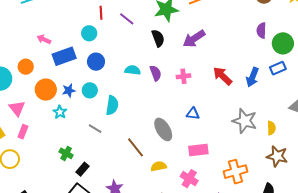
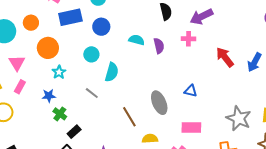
pink cross: (183, 76) -> (189, 39), moved
blue star: (69, 90) -> (49, 96), moved
gray star: (245, 121) -> (239, 118), moved

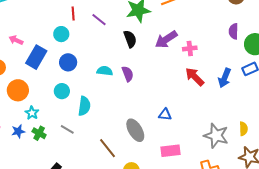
blue rectangle: (70, 17) -> (36, 57), turned -40
pink cross: (189, 39) -> (190, 48), moved
blue star: (49, 96) -> (18, 131), moved
green cross: (60, 114) -> (39, 133), moved

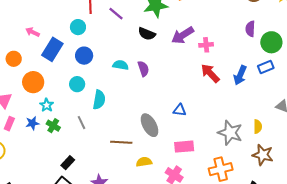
black semicircle: (130, 39) -> (147, 34), turned 132
gray line: (67, 129) -> (82, 123), turned 32
brown line: (108, 148) -> (121, 142), turned -50

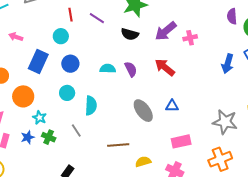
pink arrow: (33, 32) -> (16, 37), moved
red arrow: (210, 73) -> (165, 67), moved
gray ellipse: (149, 125) -> (143, 111), moved

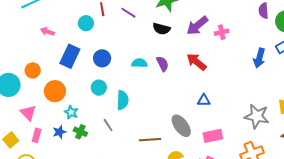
cyan circle: (61, 36) -> (86, 23), moved
gray ellipse: (143, 111) -> (181, 126), moved

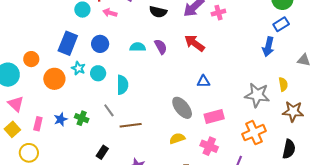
pink arrow: (47, 32) -> (110, 13), moved
blue arrow: (259, 58) -> (268, 47), moved
cyan star: (71, 112) -> (78, 68), moved
pink triangle: (28, 113) -> (16, 104), moved
brown line: (150, 140) -> (131, 125), moved

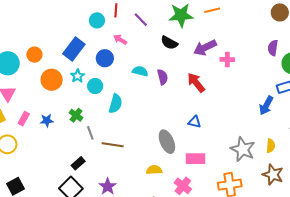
pink arrow: (110, 13) -> (120, 40), moved
gray line: (109, 110) -> (90, 133), moved
green cross: (82, 118) -> (76, 115), moved

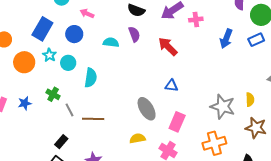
purple semicircle: (163, 77) -> (134, 34), moved
blue arrow: (266, 106) -> (226, 39), moved
pink rectangle: (196, 159) -> (177, 122), turned -60

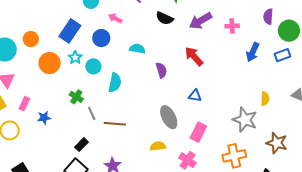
pink cross: (196, 19) -> (232, 26), moved
purple semicircle: (134, 34) -> (161, 70), moved
yellow semicircle: (250, 100) -> (265, 99), moved
blue star: (25, 103) -> (44, 118), moved

